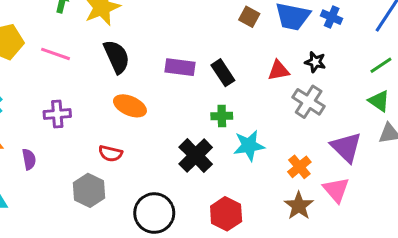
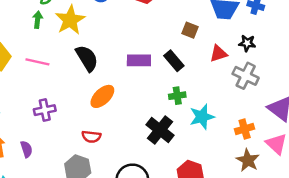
brown square: (249, 17) -> (190, 30), moved
orange ellipse: (130, 106) -> (102, 96), turned -60
orange cross: (299, 167) -> (245, 129), turned 30

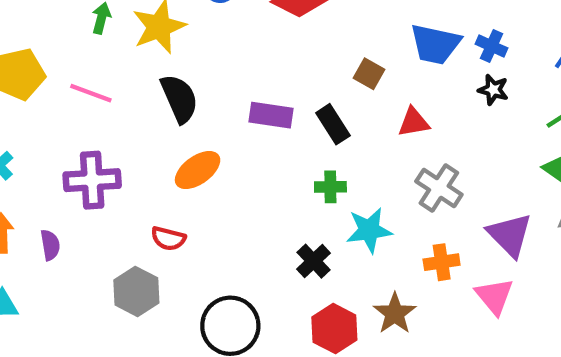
black star: (247, 43) -> (493, 90), moved
gray cross: (246, 76) -> (439, 188), moved
purple cross: (45, 110) -> (92, 180), size x1.4
black cross: (160, 130) -> (314, 261), moved, size x0.7
brown star: (248, 160) -> (395, 313), moved

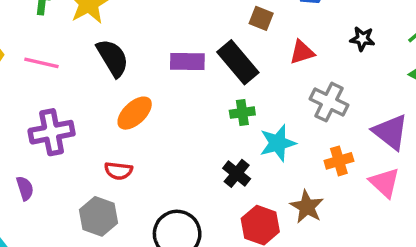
black star: (493, 90) -> (362, 39), moved
black rectangle: (333, 124) -> (238, 62), size x1.4

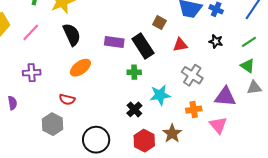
pink line: (41, 63) -> (31, 32), turned -66
green cross: (242, 113) -> (134, 72), moved
purple cross: (52, 132) -> (32, 73), size x0.7
purple triangle: (390, 132) -> (225, 97), turned -40

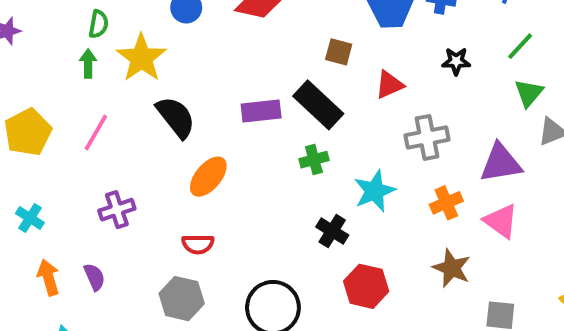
green triangle: (247, 66) -> (529, 93), turned 49
gray cross: (192, 75) -> (427, 137), turned -30
brown star: (172, 133) -> (452, 268), moved

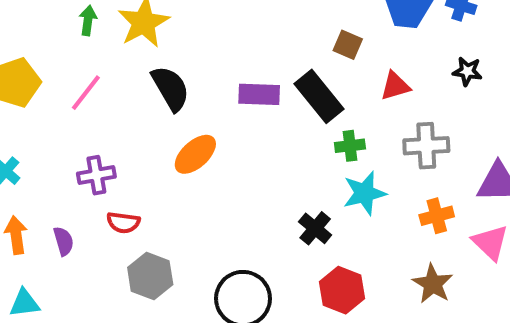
green cross: (314, 160) -> (350, 146), moved
red semicircle: (198, 244) -> (123, 222), moved

